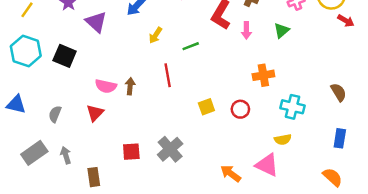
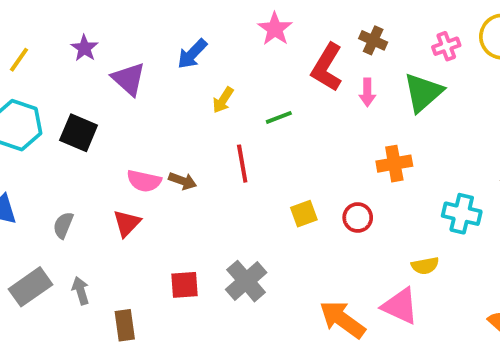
green triangle: (282, 30) -> (423, 92), size x1.6
brown arrow: (130, 86) -> (183, 181), turned 105
cyan cross: (293, 107) -> (462, 214), moved
orange arrow: (231, 173) -> (342, 320), size x1.4

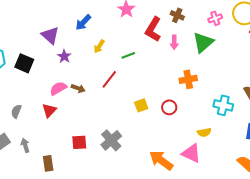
purple star: (84, 48) -> (64, 56), moved
red line: (242, 164) -> (109, 79), turned 48
pink semicircle: (144, 181) -> (58, 88), turned 138

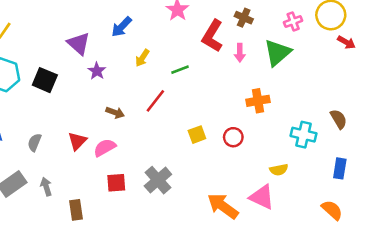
pink semicircle: (58, 88) -> (105, 148), moved

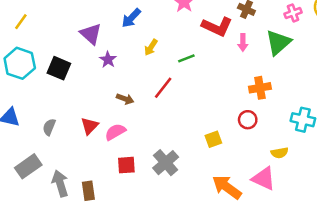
red L-shape: (212, 36) -> (217, 27), turned -96
yellow square: (197, 135) -> (213, 139), moved
red circle: (233, 137) -> (248, 120), moved
gray arrow: (46, 187) -> (60, 183), moved, size x1.5

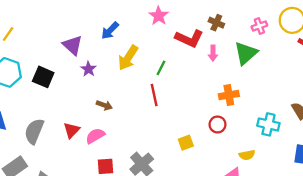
yellow arrow: (151, 47) -> (128, 58), size x1.6
green line: (186, 58) -> (161, 68), turned -42
red line: (163, 88) -> (154, 95), moved, turned -50
gray semicircle: (49, 127) -> (34, 131), size x1.6

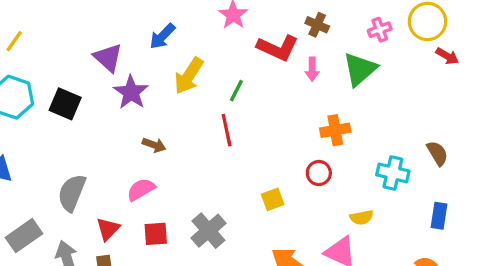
purple star: (88, 69) -> (131, 92), size x1.5
red triangle: (71, 130) -> (108, 229), moved
gray semicircle: (34, 131) -> (72, 193), moved

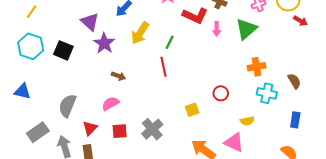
orange cross: (335, 130) -> (256, 67), moved

